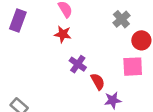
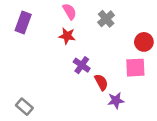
gray cross: (121, 19) -> (106, 19), moved

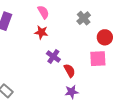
gray cross: (106, 19) -> (84, 18), moved
purple star: (116, 101) -> (72, 92), moved

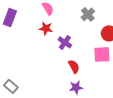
purple cross: (53, 56) -> (65, 42), moved

